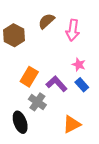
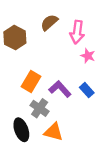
pink star: (79, 65) -> (88, 56), moved
orange triangle: (72, 124) -> (54, 132), moved, turned 42

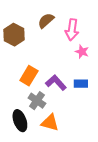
blue rectangle: (87, 90) -> (81, 84), turned -48

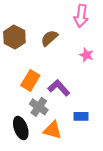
brown semicircle: (46, 21) -> (49, 38), moved
pink arrow: (72, 30) -> (81, 16), moved
blue rectangle: (81, 84) -> (81, 116), moved

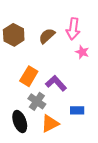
pink arrow: (81, 16) -> (73, 29), moved
orange triangle: (53, 130) -> (50, 124), turned -42

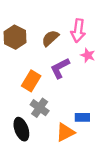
purple L-shape: (56, 83) -> (60, 68), moved, turned -75
orange triangle: (50, 124) -> (65, 132), moved

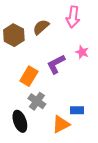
pink arrow: (78, 31) -> (73, 17), moved
brown semicircle: (50, 38) -> (41, 27), moved

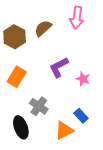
pink star: (82, 52) -> (83, 79), moved
orange rectangle: (29, 76) -> (17, 77), moved
blue rectangle: (77, 110) -> (81, 116), turned 48

